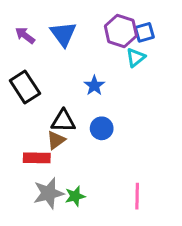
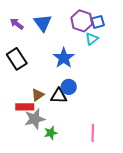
blue star: (94, 86) -> (64, 58), size x1.5
black triangle: (63, 121) -> (59, 96), moved
gray star: (49, 193) -> (35, 119), moved

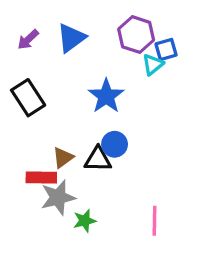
blue square: (98, 22) -> (166, 49), moved
blue triangle: (43, 23) -> (71, 38), turned 30
purple arrow: (17, 24) -> (28, 40), turned -80

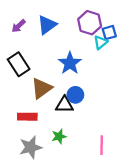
brown triangle: (63, 158) -> (42, 88), moved, size x1.5
gray star: (58, 197) -> (31, 147), moved
green star: (85, 221) -> (59, 136), moved

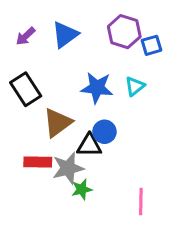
cyan triangle: (101, 42) -> (135, 86), moved
blue star: (70, 63) -> (97, 88), turned -30
gray star: (31, 147) -> (68, 168), moved

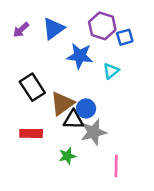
blue star: (97, 88) -> (80, 56), moved
black rectangle: (26, 89) -> (32, 87), moved
brown triangle: (57, 123) -> (62, 103), moved
gray star: (68, 168) -> (94, 132), moved

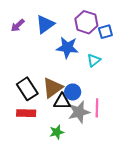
black rectangle: (32, 87) -> (27, 89), moved
pink line: (116, 166) -> (97, 108), moved

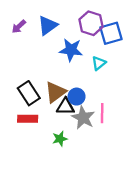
blue square: (105, 32) -> (111, 33), size x1.5
gray star: (79, 112) -> (83, 118), turned -30

